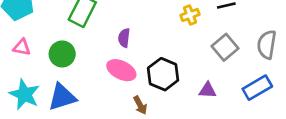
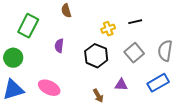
pink ellipse: (121, 70) -> (49, 88), moved
black hexagon: (163, 74) -> (96, 56), moved
brown arrow: (140, 105) -> (98, 96), moved

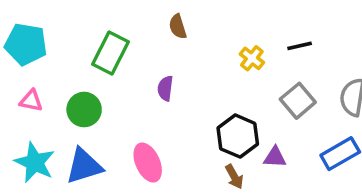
yellow cross: (108, 29) -> (252, 58), turned -32
black hexagon: (96, 56) -> (238, 136), moved
pink ellipse: (49, 88) -> (148, 163), turned 40

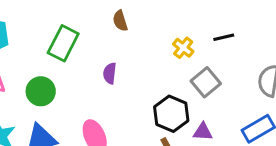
gray square: (298, 101) -> (206, 82), moved

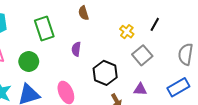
black line: (224, 37) -> (155, 24), turned -48
green rectangle: (63, 43) -> (44, 28), turned -45
black hexagon: (171, 114) -> (105, 73), moved

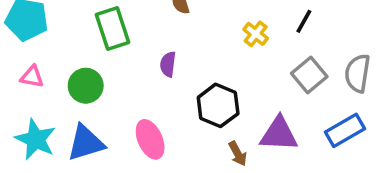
gray square: (142, 55) -> (309, 75), moved
purple triangle: (140, 89) -> (279, 134), size x1.6

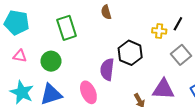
yellow cross: (256, 34) -> (159, 31), moved, turned -32
purple semicircle: (168, 64) -> (107, 69), moved, size x1.5
black hexagon: (218, 105) -> (130, 53), moved

